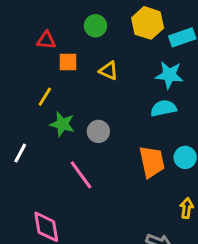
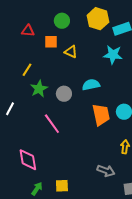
orange square: (68, 62) -> (51, 42), moved
cyan semicircle: (163, 108) -> (91, 85), moved
green star: (62, 124) -> (39, 89), turned 30

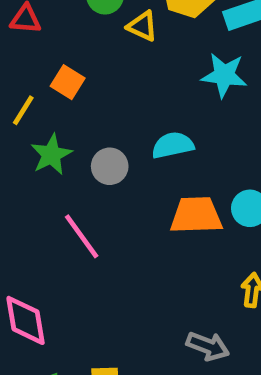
orange square: (51, 42) -> (68, 82), moved, turned 32
yellow triangle: (71, 52) -> (142, 26), moved
orange trapezoid: (101, 115) -> (196, 215), turned -80

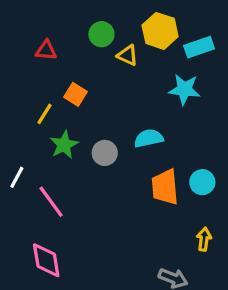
orange trapezoid: (196, 215) -> (165, 187), turned -93
pink line: (82, 236) -> (51, 202), moved

